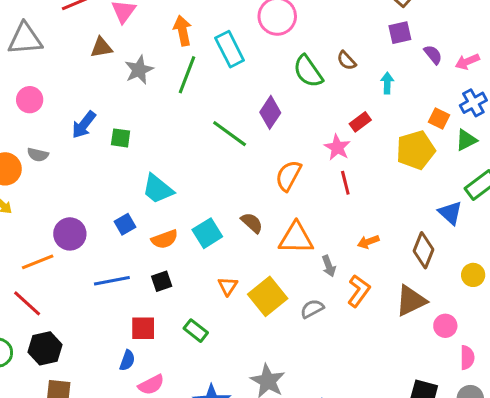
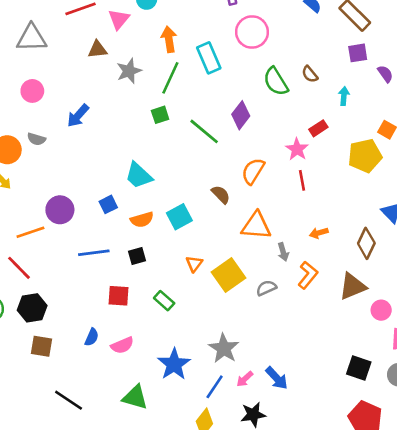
green square: (121, 138) -> (160, 115), moved, turned -30
brown semicircle: (252, 223) -> (221, 194), moved
blue semicircle: (127, 360) -> (92, 337), moved

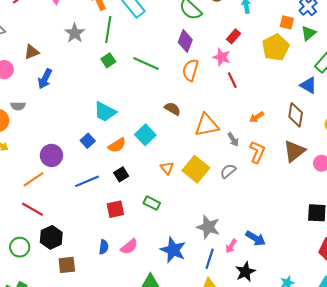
brown triangle: (97, 49) -> (32, 52), moved
purple diamond: (241, 115) -> (185, 41), moved
orange semicircle: (253, 171) -> (190, 70), moved

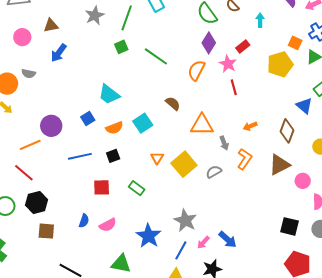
purple diamond: (185, 41) -> (209, 43), moved

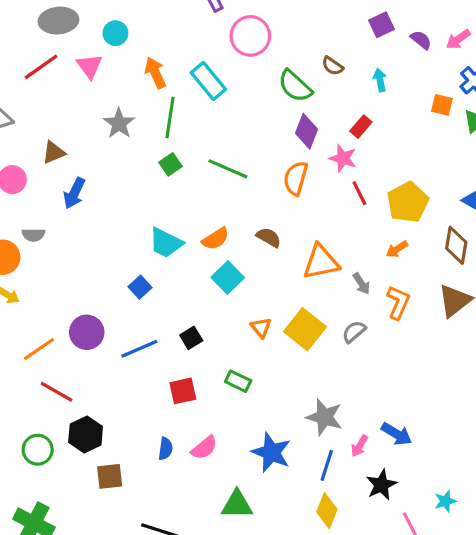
yellow pentagon: (280, 64) -> (408, 202), moved
purple circle: (51, 126) -> (87, 332), moved
orange semicircle: (114, 128) -> (215, 239), moved
orange line: (30, 145) -> (39, 349), moved

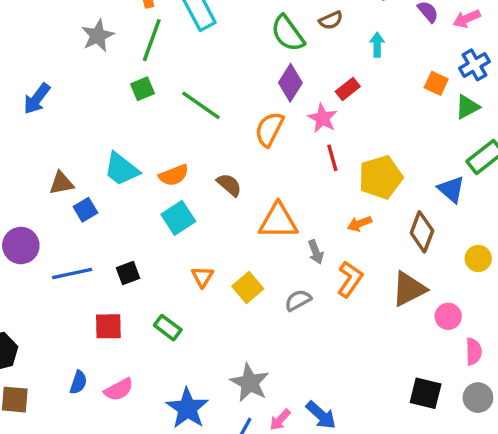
brown semicircle: (333, 66) -> (331, 20), turned -70
brown triangle: (54, 152) -> (61, 183), moved
yellow square: (305, 329) -> (248, 288), size x0.7

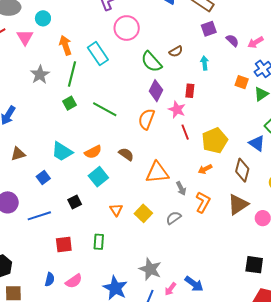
red rectangle: (348, 89) -> (190, 91), turned -40
brown triangle: (61, 183) -> (18, 154), moved
black square: (128, 273) -> (75, 202), moved
green rectangle: (168, 328) -> (99, 242), turned 63

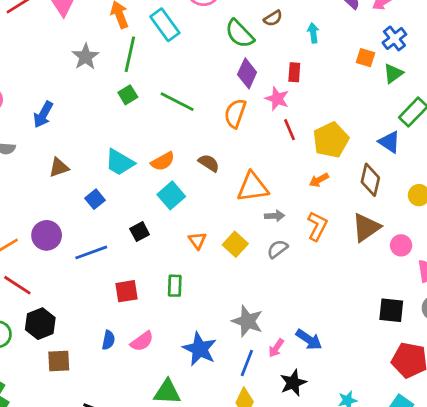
gray arrow: (181, 188) -> (275, 216), moved, turned -64

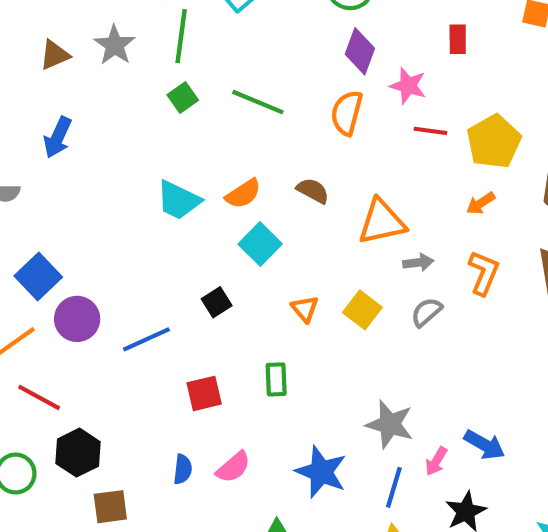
red rectangle: (294, 72) -> (458, 39), moved
red line: (289, 130) -> (430, 131), turned -55
brown triangle: (59, 168) -> (55, 55), moved
blue square: (95, 199) -> (38, 277), moved, size x1.5

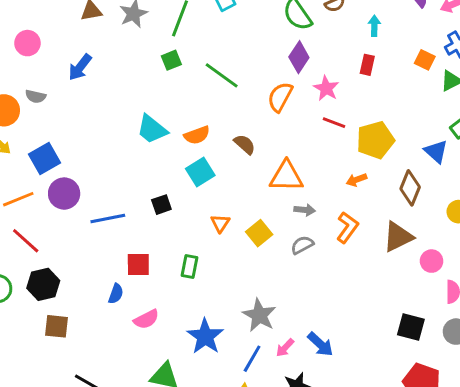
blue semicircle: (183, 469) -> (116, 294), moved

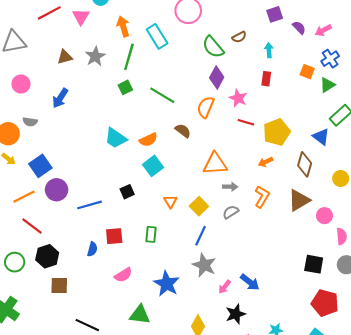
brown semicircle: (245, 144) -> (183, 131), moved
blue semicircle: (116, 294) -> (92, 249), moved
blue line: (252, 359) -> (201, 236), moved

